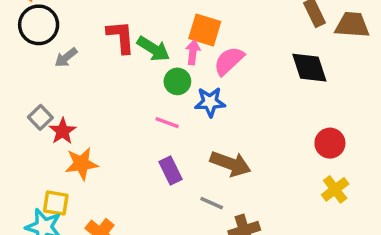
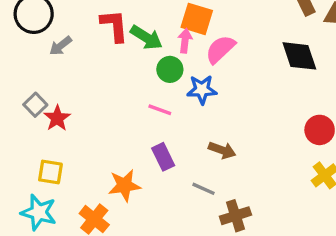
orange star: (81, 164) -> (124, 185), moved
brown arrow: (231, 164) -> (222, 150), size x0.7
yellow square: (56, 203) -> (50, 172), moved

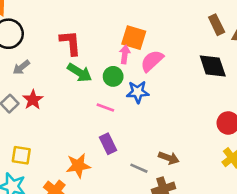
green arrow: (146, 37) -> (79, 73), moved
gray arrow: (61, 46) -> (21, 67), moved
red star: (57, 118) -> (33, 100), moved
brown arrow: (222, 150) -> (169, 158), moved

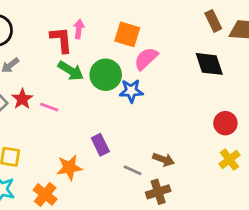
pink arrow: (125, 54) -> (79, 29), moved
green circle: (113, 76) -> (106, 75), size x1.5
pink line: (105, 107) -> (49, 107), moved

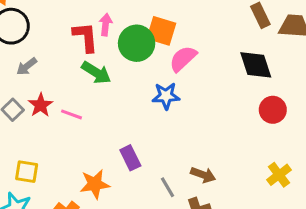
green circle: (106, 75) -> (137, 43), moved
red circle: (225, 123) -> (273, 110), moved
gray line: (133, 170) -> (168, 187), turned 36

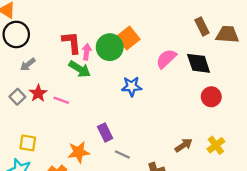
pink arrow: (106, 25) -> (87, 52), moved
orange square: (161, 31) -> (128, 38), turned 35
pink semicircle: (183, 59) -> (166, 59), moved
brown arrow: (203, 175) -> (184, 145), moved, turned -54
gray line: (168, 187) -> (122, 154), moved, turned -35

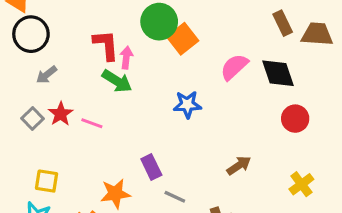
green circle: (110, 47) -> (159, 22), moved
brown arrow: (184, 145) -> (239, 165), moved

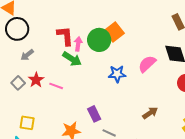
green circle: (159, 22) -> (99, 40), moved
pink semicircle: (234, 67) -> (147, 64), moved

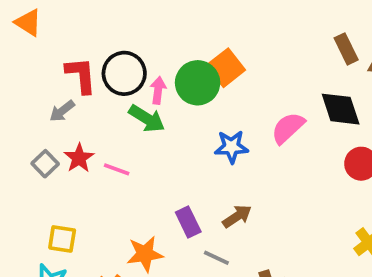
black circle: (17, 29) -> (124, 73), moved
red L-shape: (65, 36) -> (81, 75), moved
brown arrow: (150, 113) -> (237, 216), moved

